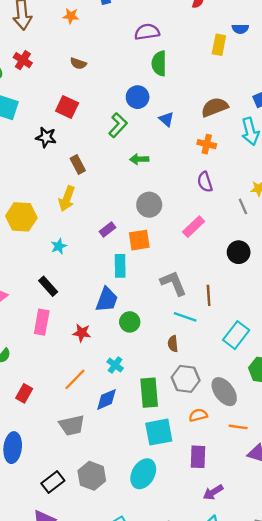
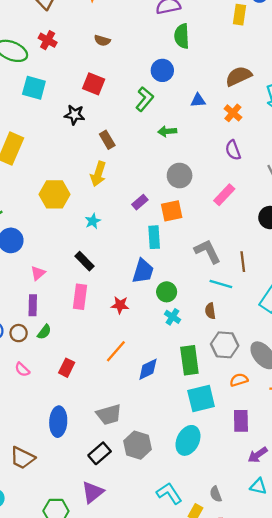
blue triangle: (166, 119) -> (198, 100), moved, turned -42
orange cross: (207, 144) -> (233, 113), turned 30
cyan cross: (115, 365) -> (172, 317), moved
gray trapezoid: (72, 425) -> (109, 415), moved

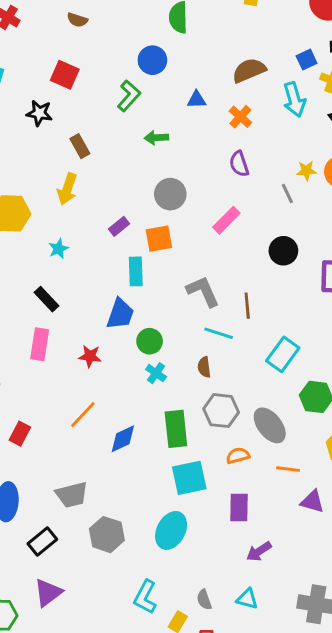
black rectangle: (100, 453) -> (42, 542), moved
cyan triangle: (258, 486) -> (247, 599), moved
cyan L-shape: (169, 493) -> (145, 597), turned -120

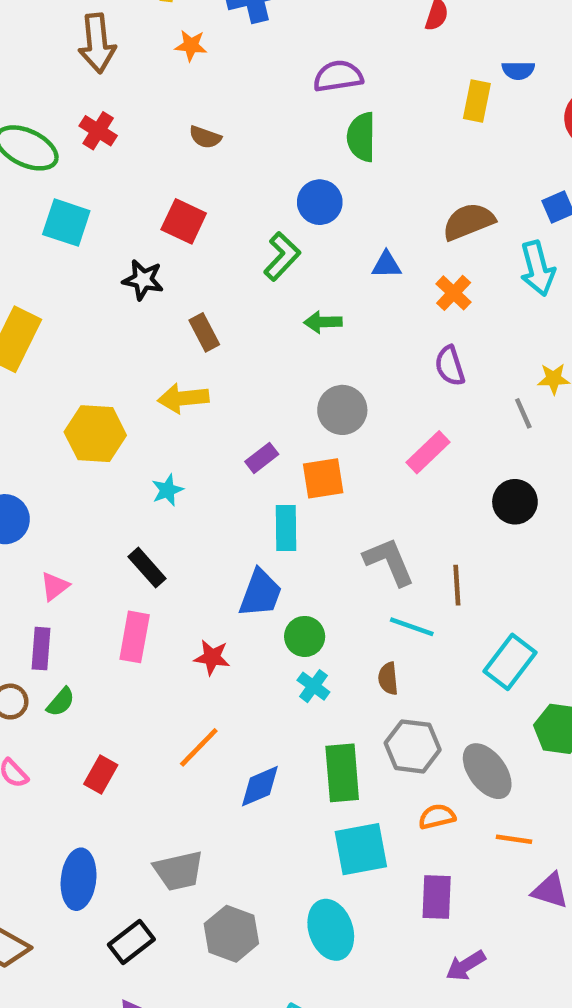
yellow arrow: (67, 189) -> (183, 398), turned 64
cyan ellipse: (171, 530) -> (331, 930), turned -48

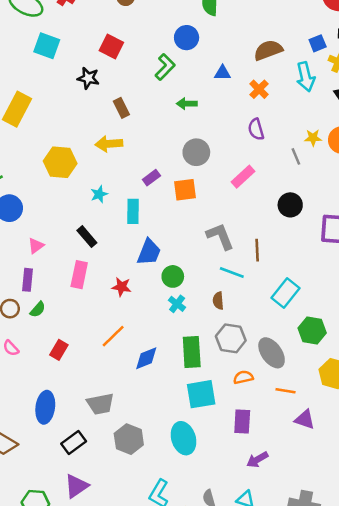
cyan rectangle: (286, 528) -> (133, 211), moved

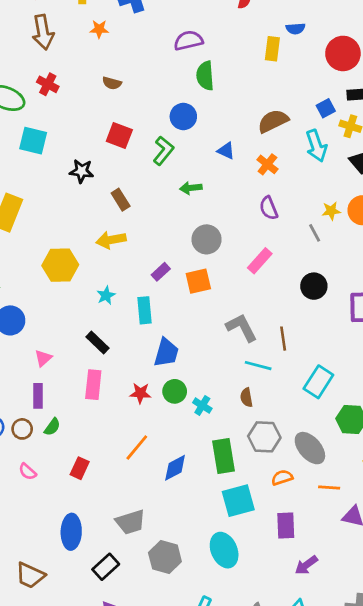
red square: (111, 46) -> (119, 135), moved
blue triangle: (222, 73) -> (226, 151), turned 30
green circle: (173, 276) -> (175, 391), moved

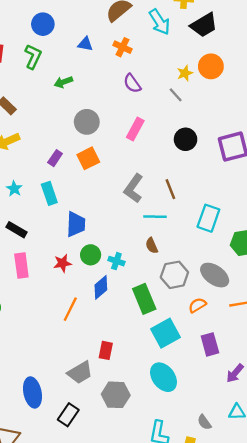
gray L-shape: (242, 328) -> (134, 188), turned -104
red rectangle: (80, 468) -> (106, 350), moved
blue diamond: (175, 468) -> (101, 287), moved

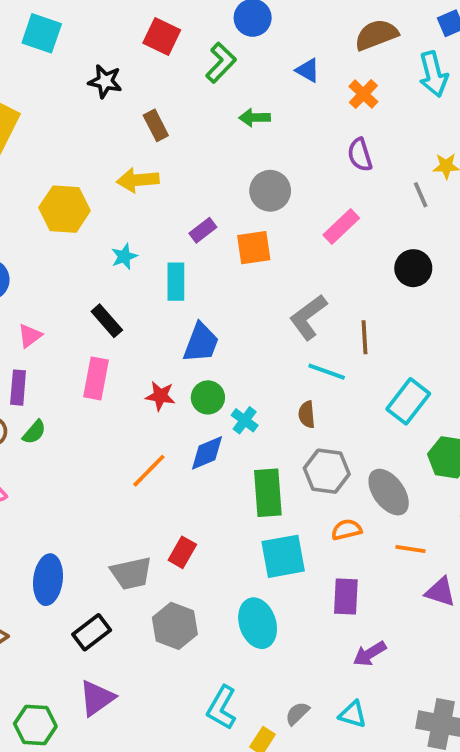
gray semicircle: (204, 422) -> (297, 713), turned 63

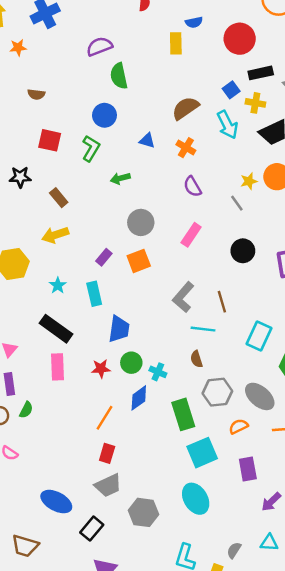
black rectangle: (107, 321) -> (56, 329), size x1.5
red rectangle: (182, 552) -> (107, 453), moved
blue ellipse: (48, 580) -> (56, 502), turned -56

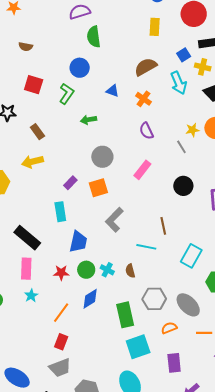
yellow rectangle: (176, 43) -> (155, 27), moved
cyan star: (58, 285) -> (31, 296), moved
gray L-shape: (183, 297) -> (114, 220), moved
brown semicircle: (196, 359) -> (130, 271), moved
cyan cross: (158, 372) -> (107, 270), moved

